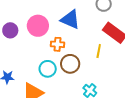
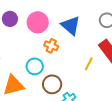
brown circle: (70, 64) -> (52, 84), moved

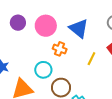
yellow line: (89, 64) -> (91, 59), moved

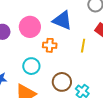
cyan circle: (43, 70) -> (31, 66), moved

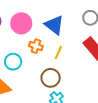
yellow line: (83, 46) -> (58, 53), moved
brown circle: (62, 82) -> (51, 78), moved

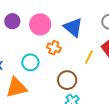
yellow line: (58, 53) -> (89, 57), moved

